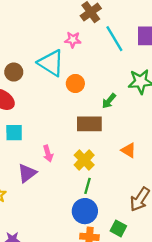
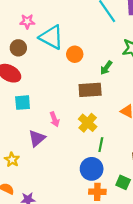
pink star: (73, 40) -> (27, 21), moved
green line: (88, 186) -> (101, 145), moved

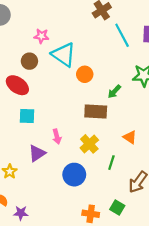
green line: (101, 145) -> (111, 163), moved
blue circle: (92, 169) -> (74, 175), moved

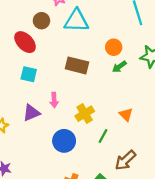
cyan triangle: (64, 55) -> (76, 21), turned -44
orange circle: (85, 74) -> (114, 47), moved
brown rectangle: (96, 111) -> (77, 65), moved

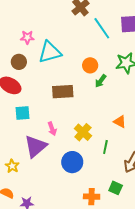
purple triangle: (31, 113) -> (36, 146), size x1.4

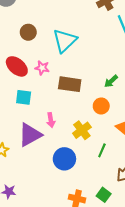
pink star: (27, 37) -> (42, 68), moved
cyan triangle: (50, 52) -> (65, 41), turned -40
brown circle: (19, 62) -> (28, 32), moved
orange circle: (90, 65) -> (101, 106), moved

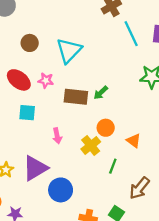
green arrow: (111, 81) -> (101, 93), moved
orange circle: (101, 106) -> (106, 128), moved
purple triangle: (30, 135) -> (35, 168), moved
blue circle: (64, 159) -> (61, 190), moved

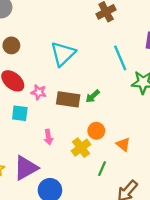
cyan line: (131, 34) -> (120, 58), moved
brown circle: (30, 43) -> (11, 45), moved
pink star: (46, 80) -> (39, 92), moved

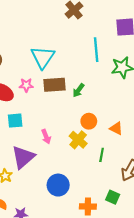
cyan line: (120, 58) -> (96, 50), turned 30
pink star: (39, 92) -> (26, 85), moved
brown rectangle: (68, 99) -> (55, 85), moved
purple triangle: (26, 168) -> (23, 157), moved

